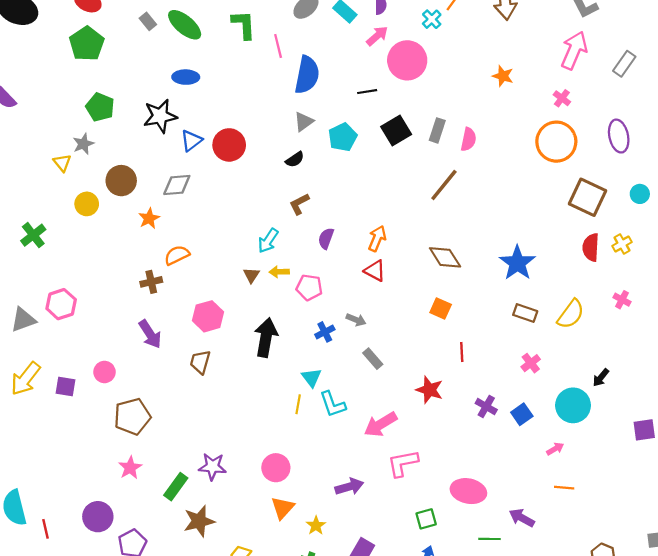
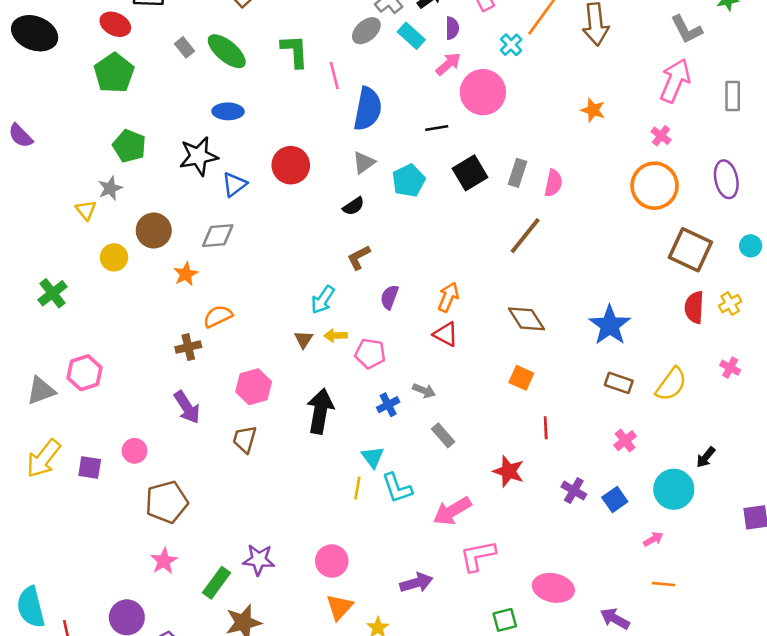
gray rectangle: (624, 64) -> (733, 96), turned -35
red circle: (229, 145) -> (291, 165), moved

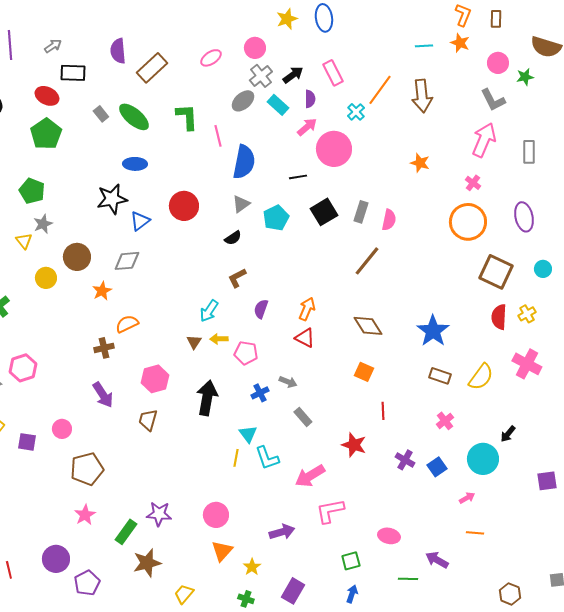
green pentagon: (129, 146) -> (32, 191), moved
pink cross: (730, 368) -> (527, 364), size x1.8
pink ellipse: (553, 588) -> (389, 536), size x0.7

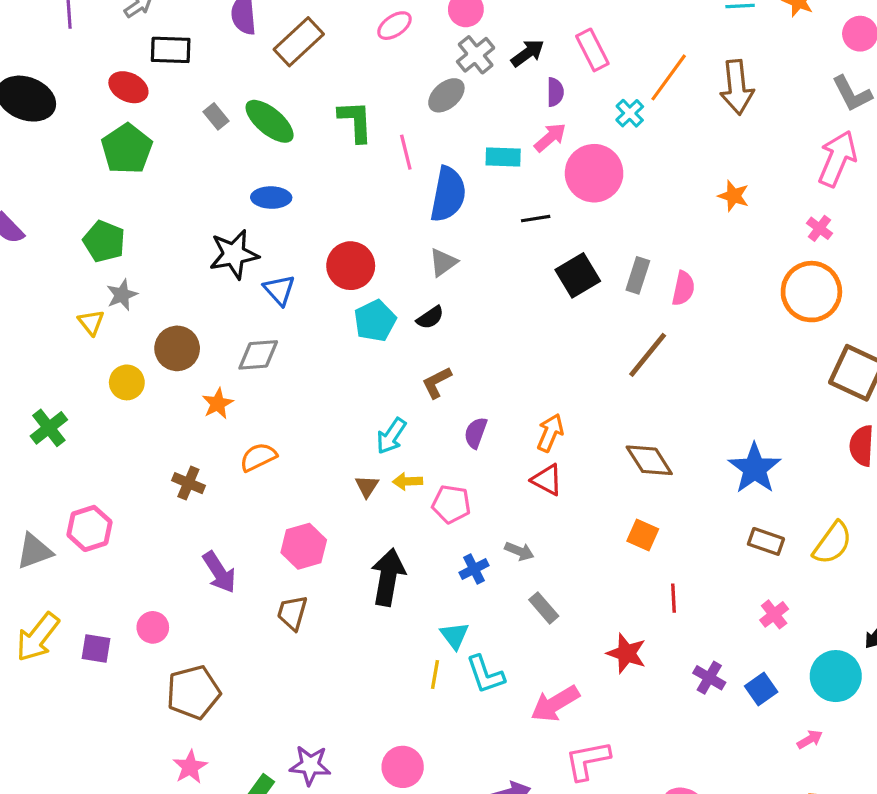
cyan rectangle: (278, 105) -> (503, 157), moved, turned -40
cyan pentagon: (276, 218) -> (375, 321), moved
blue triangle: (140, 221) -> (279, 290), turned -35
brown cross: (104, 348) -> (188, 483), moved, turned 36

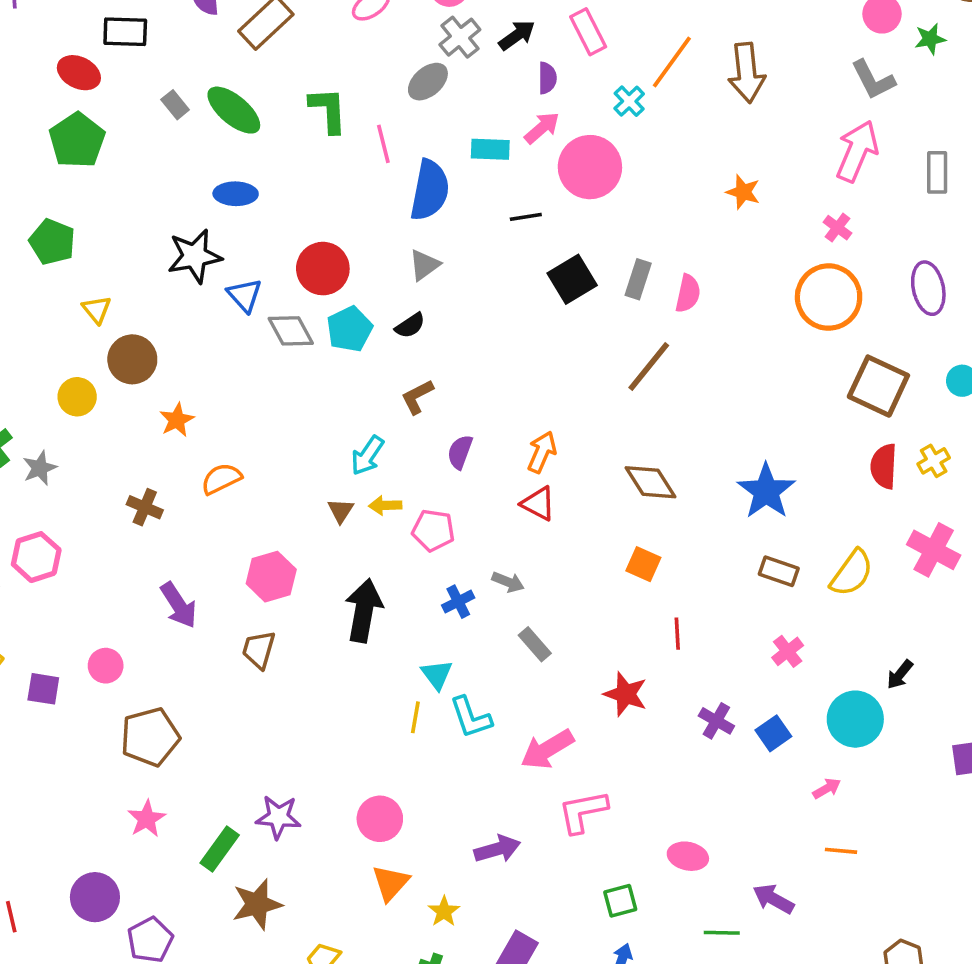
gray star: (122, 295) -> (40, 468), moved
yellow triangle: (91, 322) -> (97, 310), moved
gray diamond: (258, 355) -> (291, 331), moved, turned 66

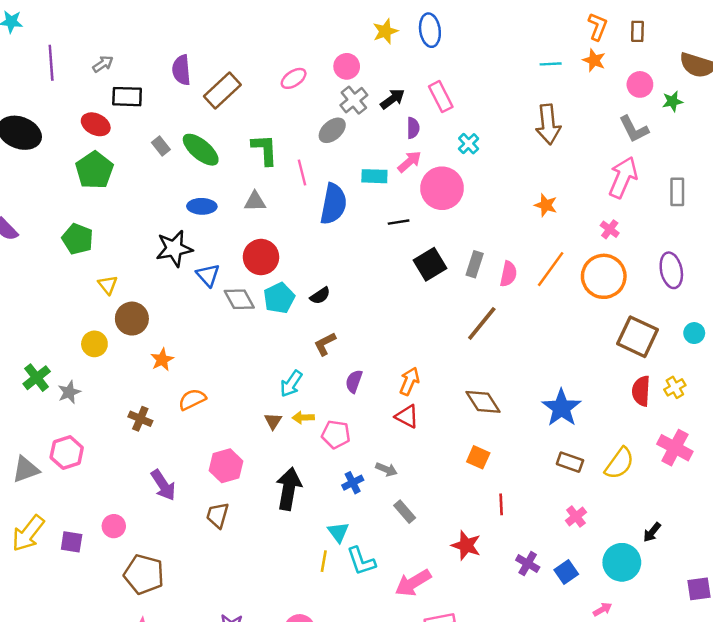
orange line: (672, 62) -> (551, 269), moved
gray triangle: (424, 265) -> (255, 202), moved, turned 35
brown pentagon: (150, 737) -> (144, 574), turned 30

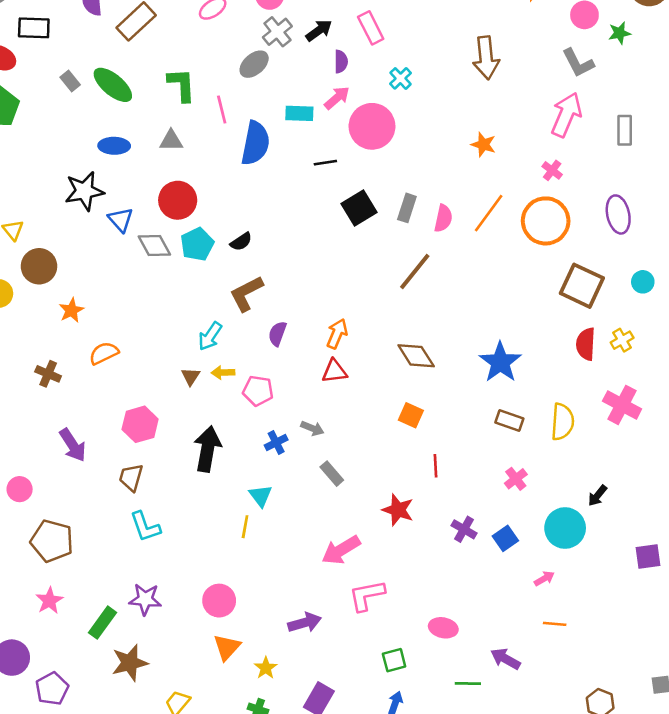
brown L-shape: (325, 344) -> (246, 293), size x1.4
red triangle: (407, 416) -> (334, 371), turned -35
yellow semicircle: (619, 463) -> (562, 422), turned -32
cyan L-shape: (361, 561) -> (145, 527), moved

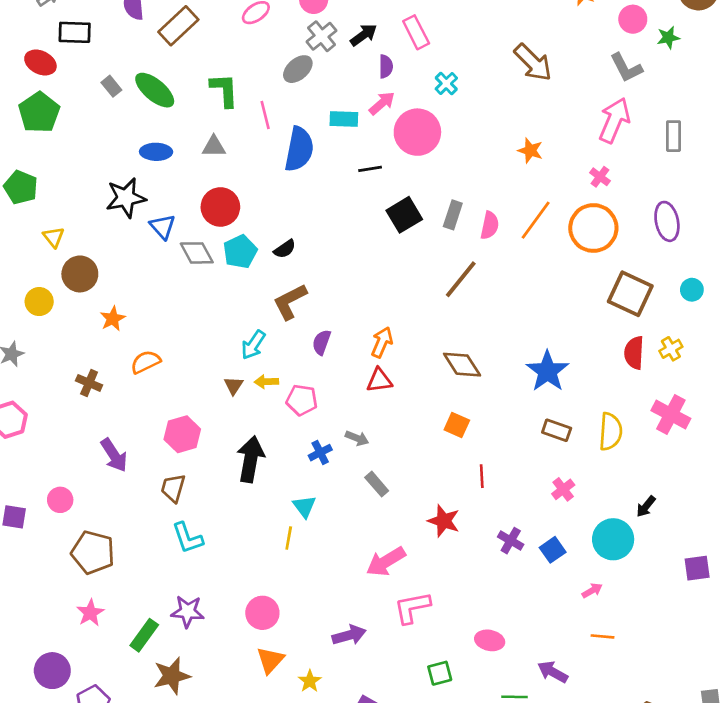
brown arrow: (486, 58) -> (533, 62), turned -39

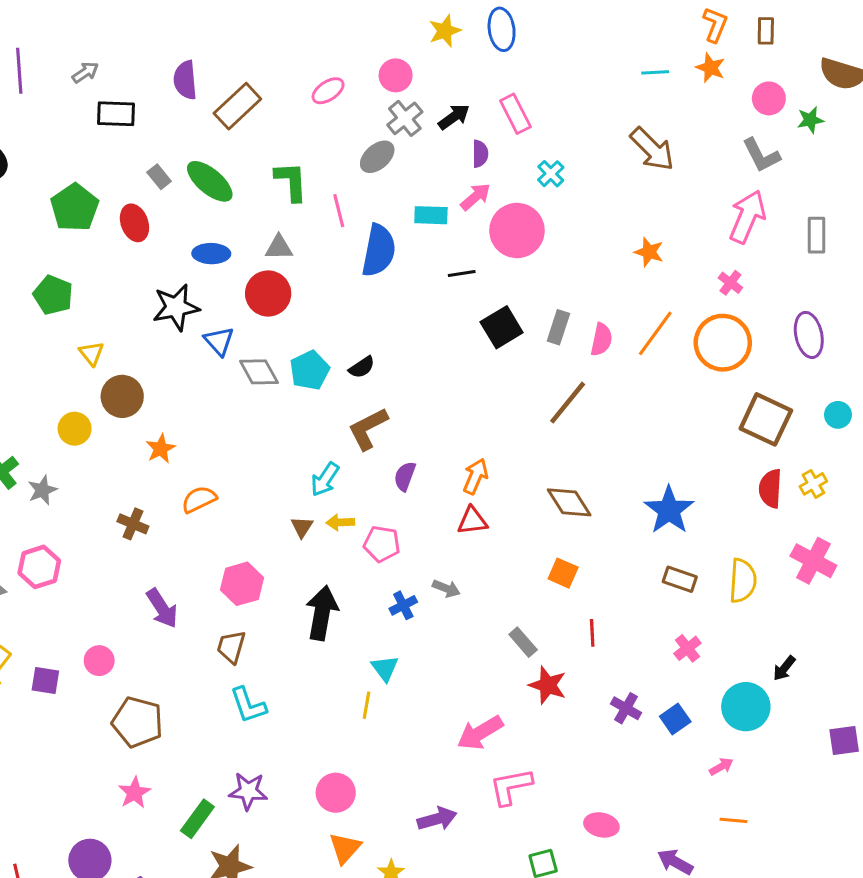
red ellipse: (40, 62) -> (134, 223), moved, turned 44
red circle: (220, 207) -> (268, 293), moved
gray rectangle: (377, 484) -> (523, 642), moved

